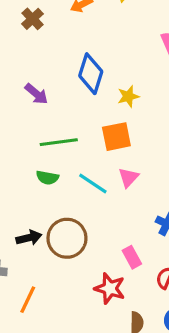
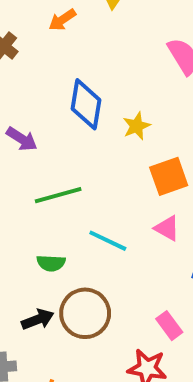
orange square: (116, 137) -> (169, 176), moved
pink triangle: (128, 177) -> (167, 228), moved, turned -35
green semicircle: (47, 178) -> (51, 263), moved

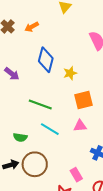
orange arrow: (62, 20) -> (32, 27), moved
green line: (58, 195) -> (40, 104), moved, turned 30
pink triangle: (167, 228) -> (80, 126), turned -40

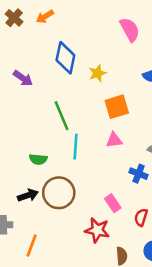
green line: (40, 104) -> (61, 116), turned 50
cyan line: (50, 129) -> (76, 147), turned 66

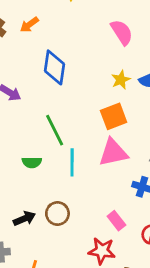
yellow star: (98, 73) -> (121, 80), moved
pink triangle: (114, 140) -> (113, 153), size x1.6
green semicircle: (38, 159) -> (32, 162), moved
brown circle: (59, 193) -> (57, 213), size x0.7

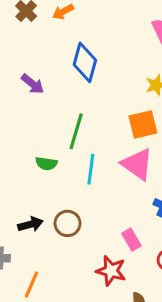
green line: (55, 130) -> (76, 131), turned 36
pink triangle: (113, 153) -> (137, 164), turned 40

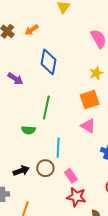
pink triangle: (137, 164) -> (88, 126), size x0.7
cyan line: (91, 169) -> (58, 148), moved
pink rectangle: (131, 240) -> (71, 176), moved

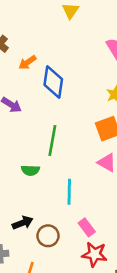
orange arrow: (32, 30) -> (28, 62), moved
brown circle: (45, 168) -> (48, 236), moved

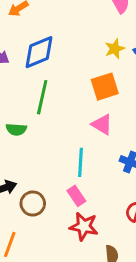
blue diamond: (53, 82) -> (39, 52), moved, turned 56
cyan line: (69, 192) -> (81, 162), moved

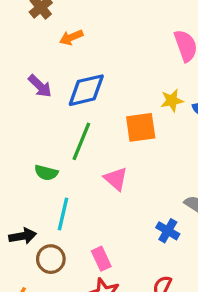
orange square: (105, 87) -> (141, 127), moved
pink triangle: (102, 124) -> (116, 179), moved
cyan line: (81, 162) -> (63, 214), moved

